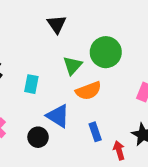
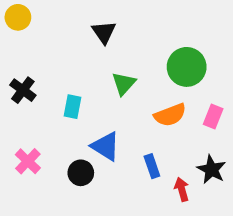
green circle: (106, 52) -> (187, 67), moved
orange semicircle: (89, 91) -> (170, 115), moved

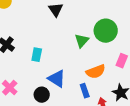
green triangle: (124, 83) -> (82, 41), moved
orange semicircle: (170, 115) -> (96, 72), moved

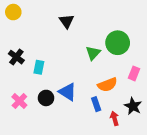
cyan rectangle: (37, 55) -> (39, 67), moved
black circle: (42, 95) -> (46, 98), moved

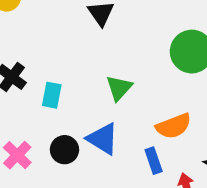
green triangle: (93, 53) -> (119, 88), moved

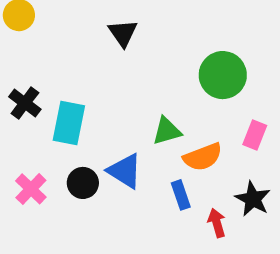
green triangle: (119, 88) -> (167, 131), moved, turned 32
cyan rectangle: (52, 95) -> (69, 123), size x1.5

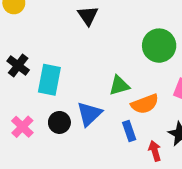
blue triangle: (125, 171) -> (89, 114), turned 44

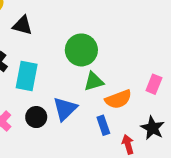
black triangle: (88, 16) -> (23, 25), moved, turned -40
green circle: (159, 46) -> (81, 50), moved

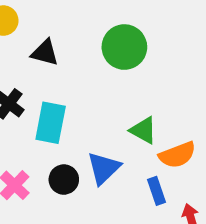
green circle: (81, 50) -> (124, 47), moved
green triangle: (94, 81) -> (143, 130), turned 45

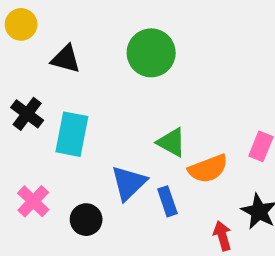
black circle: (64, 180) -> (86, 220), moved
blue rectangle: (157, 191) -> (167, 201), moved

